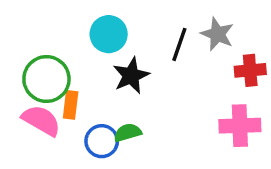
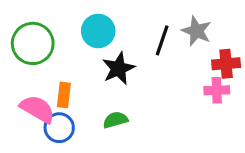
green circle: (46, 79) -> (33, 43), moved
pink cross: (240, 126) -> (217, 90), moved, size x0.7
blue circle: (102, 141) -> (59, 128), moved

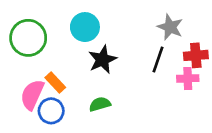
black line: (162, 40) -> (158, 59), moved
orange rectangle: (64, 95) -> (55, 82), turned -50
pink semicircle: (37, 109) -> (32, 95), turned -96

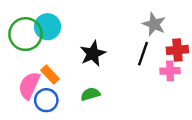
cyan circle: (85, 27) -> (48, 27), moved

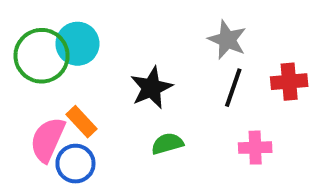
gray star: (154, 24) -> (227, 40), moved
pink cross: (170, 71) -> (255, 148), moved
green semicircle: (90, 94) -> (167, 144), moved

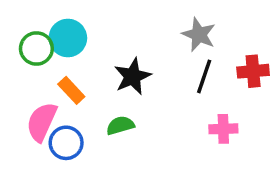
green circle: (42, 56) -> (36, 48), size x0.7
orange rectangle: (81, 122) -> (71, 90), moved
green semicircle: (167, 144) -> (120, 125), moved

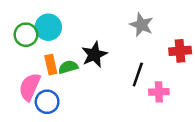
black line: (204, 76) -> (138, 74), moved
orange rectangle: (71, 90) -> (51, 65), turned 30
green semicircle: (120, 125) -> (68, 67), moved

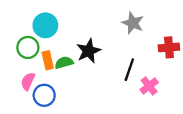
green circle: (26, 35) -> (28, 47), moved
pink semicircle: (30, 87) -> (28, 81), size x0.7
pink cross: (159, 92) -> (149, 86), turned -36

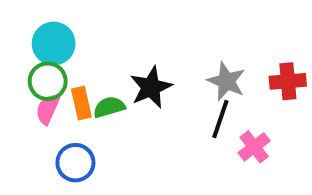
gray star: (133, 23) -> (226, 81), moved
cyan circle: (45, 25) -> (54, 44), moved
pink semicircle: (28, 81) -> (48, 109), moved

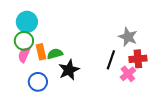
gray star: (226, 81) -> (128, 37), moved
red cross: (288, 81) -> (138, 59), moved
black star: (151, 87) -> (69, 70), moved

